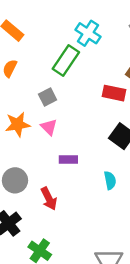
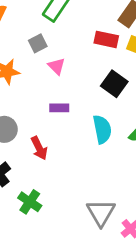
pink triangle: (49, 127) -> (57, 66), moved
cyan semicircle: (110, 180) -> (102, 129), size x1.5

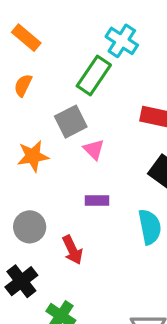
gray square: (38, 43) -> (71, 122), size x1.4

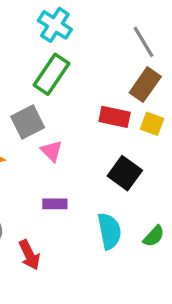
cyan cross: (122, 41) -> (55, 25), moved

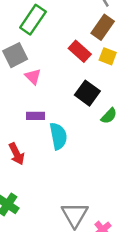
red rectangle: (115, 117) -> (80, 51), turned 30
cyan semicircle: (109, 231) -> (58, 136), moved
green semicircle: (154, 236) -> (109, 116), moved

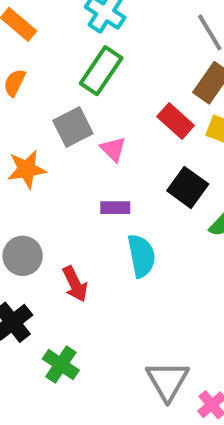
pink triangle: (33, 77) -> (113, 149), moved
purple rectangle: (35, 116) -> (115, 208), moved

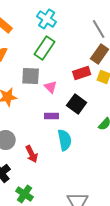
red rectangle: (176, 121) -> (82, 73), turned -60
gray square: (73, 127) -> (31, 76), turned 30
black square: (188, 187) -> (77, 104), moved

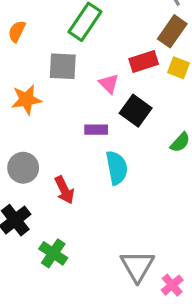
pink triangle: (51, 87) -> (109, 84), moved

